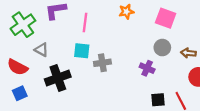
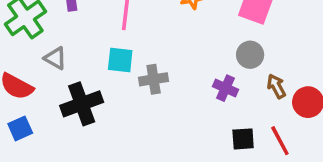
brown arrow: (188, 53) -> (276, 86), moved, turned 56

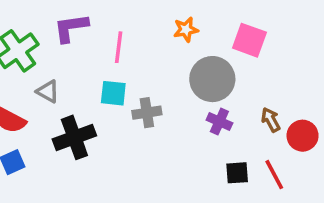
gray circle: (250, 55) -> (212, 79), moved, size x1.6

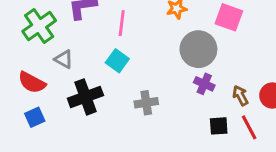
cyan square: (113, 93) -> (117, 61), turned 30
gray cross: (147, 113) -> (146, 103), moved
brown arrow: (271, 120) -> (240, 95), moved

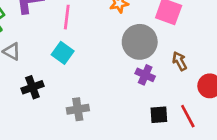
brown arrow: (240, 95) -> (180, 61), moved
black cross: (85, 97) -> (32, 87), size x0.7
gray cross: (146, 103) -> (78, 109), moved

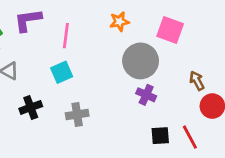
cyan square: (63, 53) -> (62, 72), turned 30
brown arrow: (180, 61) -> (197, 81), moved
gray cross: (78, 109) -> (77, 114), moved

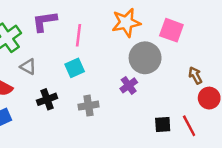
orange star: (119, 22) -> (126, 23), size x1.6
purple cross: (146, 95) -> (129, 85), moved, turned 30

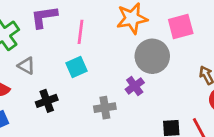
pink square: (171, 30) -> (181, 26), turned -35
gray cross: (89, 106) -> (105, 108), moved

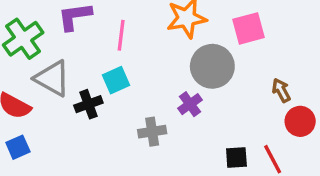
gray triangle: (26, 66) -> (52, 78), size x1.6
black cross: (47, 101) -> (88, 104), moved

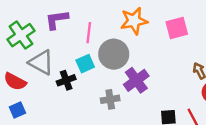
gray circle: (212, 66) -> (114, 54), moved
purple cross: (190, 104) -> (136, 80), size x1.5

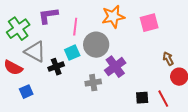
blue square: (17, 110) -> (26, 92), moved

